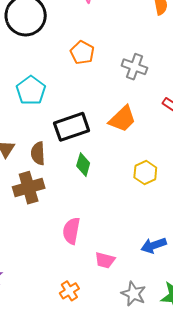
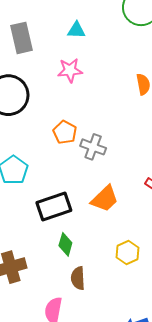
gray cross: (134, 67) -> (93, 147), moved
brown semicircle: (38, 153) -> (78, 278), moved

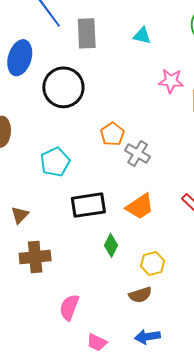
pink star: (70, 70) -> (171, 81), moved
green diamond: (65, 244) -> (111, 245), moved
brown semicircle: (78, 278) -> (140, 295), moved, turned -115

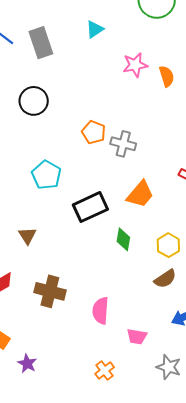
cyan triangle: (142, 36) -> (95, 29), turned -30
black circle: (63, 87) -> (34, 101), size x0.7
brown cross: (35, 257) -> (50, 291), moved, turned 36

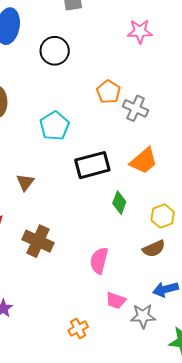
pink star: (135, 65) -> (140, 31), moved
pink semicircle: (101, 311) -> (99, 261), moved
gray star: (169, 367) -> (143, 316), moved, turned -30

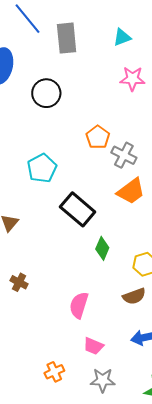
orange trapezoid: (144, 161) -> (131, 191), moved
black rectangle: (92, 165) -> (78, 209), turned 52
brown cross: (38, 241) -> (19, 282), size x0.6
gray star: (143, 316) -> (103, 380), moved

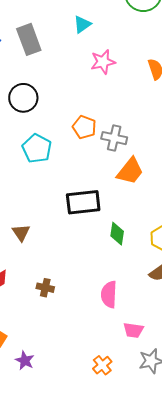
cyan pentagon: (42, 168) -> (37, 148), moved
black rectangle: (78, 209) -> (83, 202), turned -32

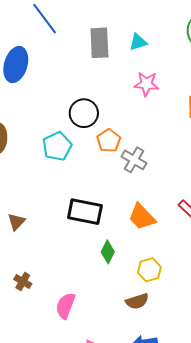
gray rectangle: (29, 39) -> (99, 43), moved
black circle: (23, 98) -> (84, 113), moved
orange trapezoid: (130, 171) -> (142, 217), moved, turned 80
pink semicircle: (109, 294) -> (65, 306), moved

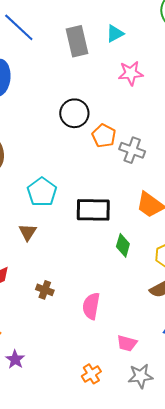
cyan pentagon: (57, 146) -> (42, 192), moved

